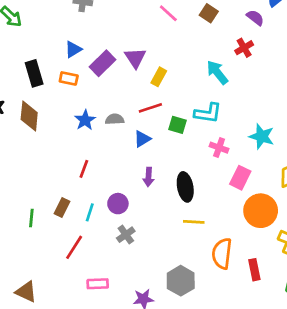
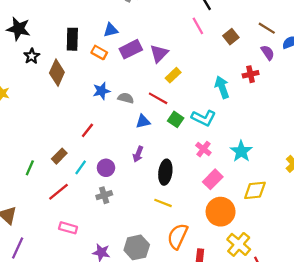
red line: (150, 108) -> (158, 98), turned 30
green line: (31, 218) -> (30, 168), moved

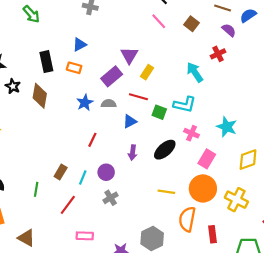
purple rectangle: (131, 49) -> (112, 76), moved
red line: (87, 130) -> (92, 140), moved
black ellipse: (165, 172) -> (165, 150), moved, turned 55
orange circle: (221, 212) -> (203, 188), moved
yellow cross: (239, 244) -> (236, 200), moved

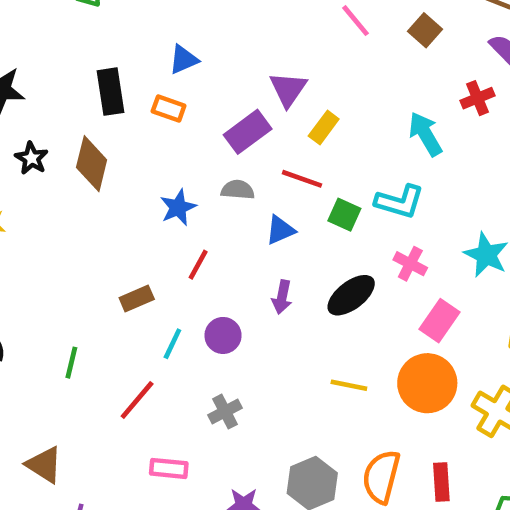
black star: (13, 86) -> (31, 158), moved
blue star: (85, 103) -> (178, 207), moved
brown rectangle: (61, 172) -> (137, 299), moved, turned 32
gray cross: (111, 198) -> (225, 412), moved
orange semicircle: (187, 219) -> (381, 477), moved

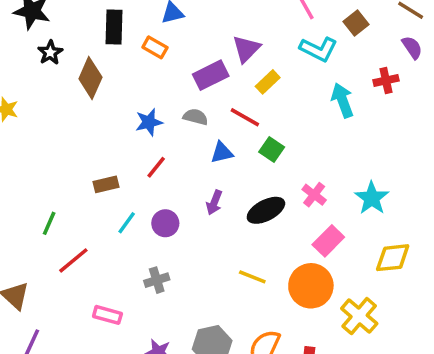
black star: (31, 158) -> (50, 53), moved
cyan L-shape: (399, 202) -> (318, 49), moved
red line: (137, 400) -> (73, 260), moved

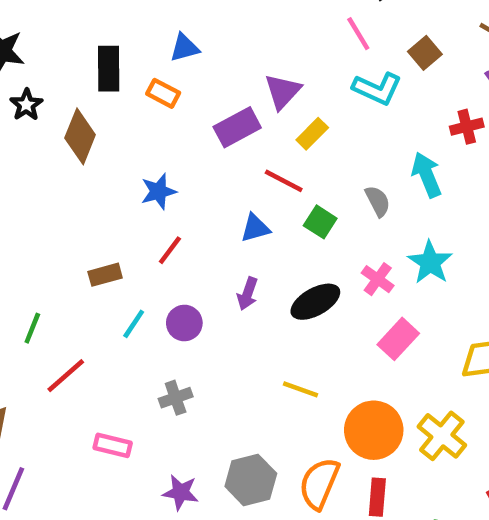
cyan arrow: (342, 100) -> (427, 175), moved
gray semicircle: (196, 117) -> (378, 201), moved, turned 50
cyan star: (372, 198) -> (430, 262), moved
orange circle: (311, 286) -> (374, 430), moved

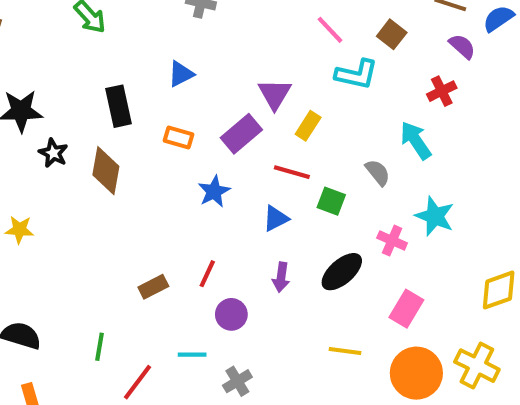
orange rectangle: (163, 93) -> (178, 137), moved
blue star: (158, 191) -> (214, 191), moved
red line: (170, 250) -> (207, 274), moved
cyan line: (134, 324) -> (192, 355), moved, turned 68
pink rectangle: (398, 339) -> (406, 309), moved

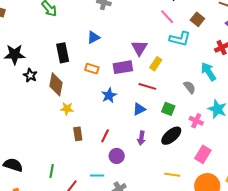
purple rectangle: (241, 134) -> (123, 67), turned 30
green square: (331, 201) -> (168, 109), moved
yellow star: (19, 230) -> (67, 109), moved
brown rectangle: (153, 287) -> (78, 134), moved, turned -72

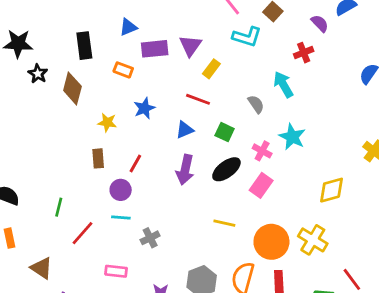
purple rectangle: (123, 67) -> (155, 49), moved
yellow star: (67, 109) -> (107, 122), moved
purple arrow: (141, 138) -> (185, 170), size x1.5
pink rectangle: (203, 154) -> (261, 185), moved
purple circle: (117, 156) -> (121, 190), moved

